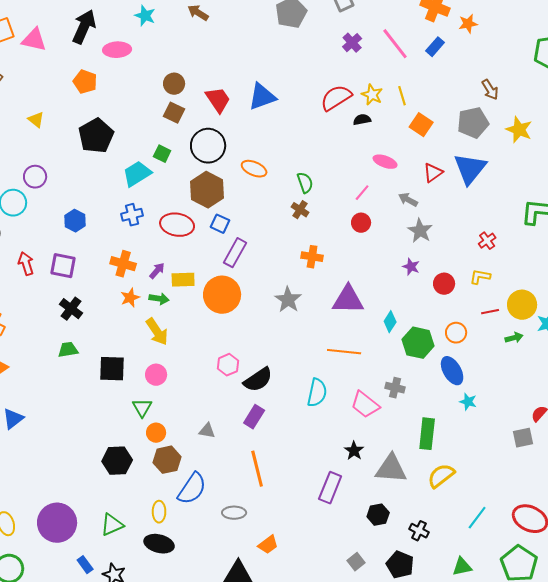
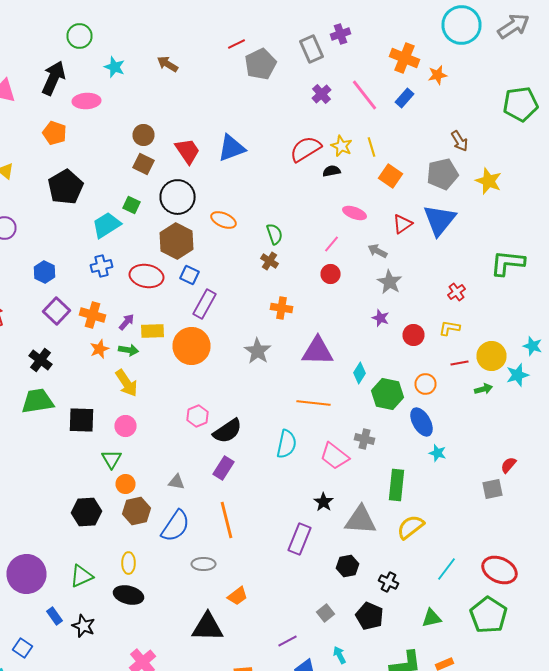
purple square: (63, 266) -> (56, 311), moved, turned 32
green trapezoid: (68, 350) -> (38, 401), size x1.6
blue semicircle: (192, 489) -> (176, 526), moved

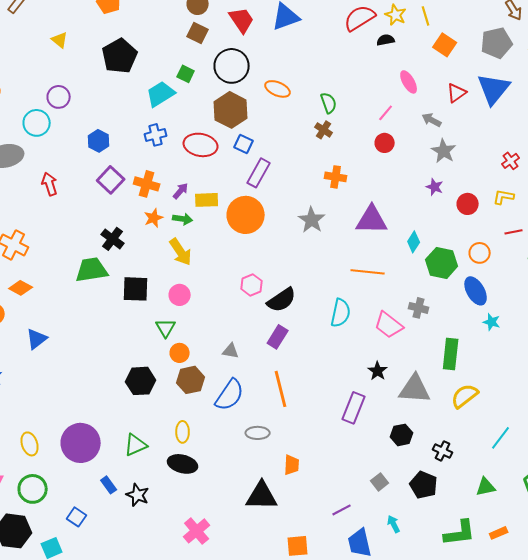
pink ellipse: (354, 213) -> (409, 82), turned 40
black cross: (40, 360) -> (113, 239), moved
orange trapezoid: (238, 596) -> (292, 465), turned -50

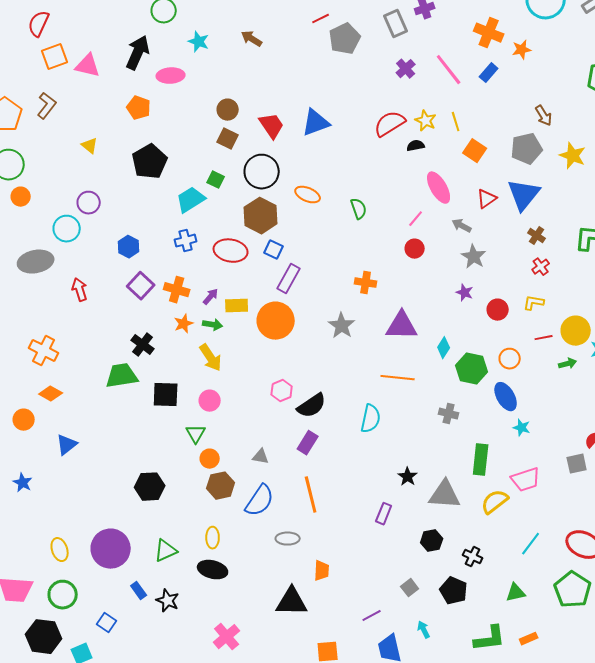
pink ellipse: (409, 82) -> (439, 188), size x1.4
brown cross: (324, 130) -> (537, 236), moved
pink trapezoid: (389, 325) -> (526, 480), moved, turned -56
black hexagon: (141, 381) -> (150, 487), moved
purple rectangle: (354, 408) -> (384, 514), size x0.7

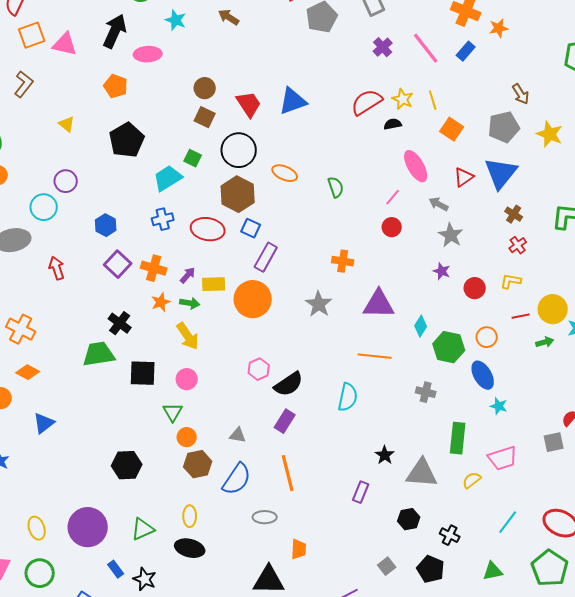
yellow semicircle: (495, 502) -> (472, 480), size x0.7

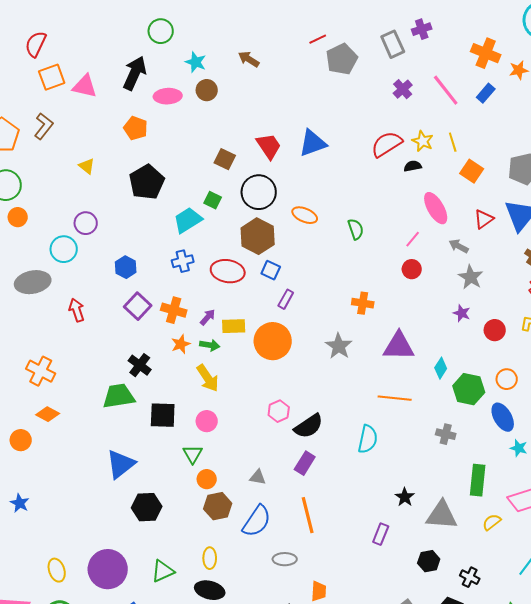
brown circle: (205, 88) -> (207, 90), moved
purple rectangle: (266, 257) -> (286, 299), size x0.7
blue triangle: (44, 423) -> (121, 464), moved, size x1.4

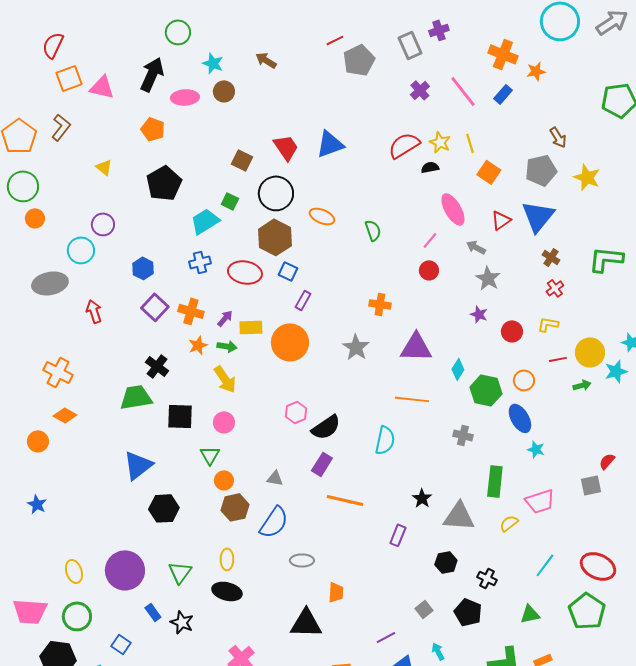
orange line: (308, 515) -> (345, 500), moved, turned -63
green triangle: (163, 571) -> (180, 572), turned -30

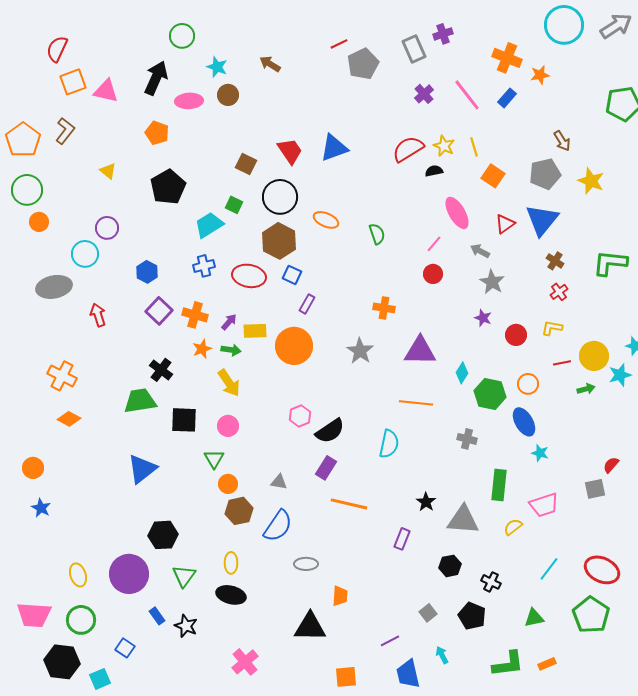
orange circle: (38, 441) -> (33, 468), moved
black hexagon: (164, 508) -> (163, 535), moved

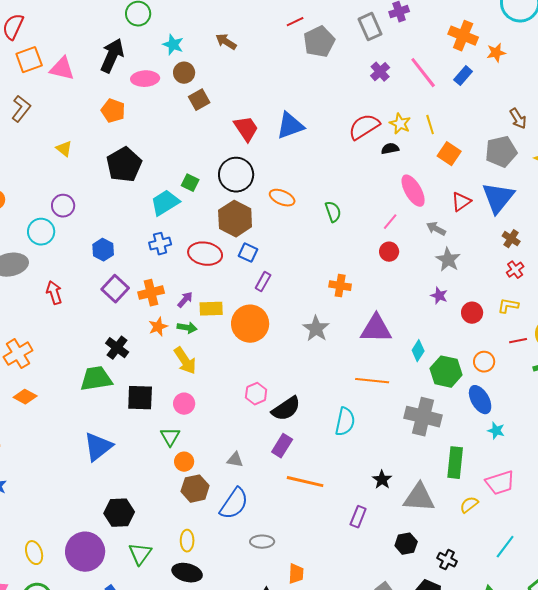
brown square: (246, 164) -> (199, 100), moved, turned 35
orange cross: (195, 315) -> (151, 293), turned -30
orange cross: (62, 376) -> (18, 354), turned 32
gray cross: (467, 439) -> (423, 417), size x1.8

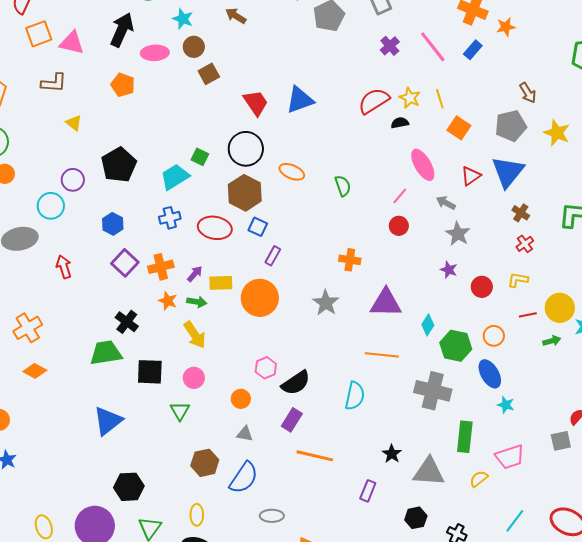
brown L-shape: (21, 109) -> (54, 83), moved, turned 56
black pentagon: (124, 165) -> (119, 165), moved
orange star: (158, 327) -> (168, 301), turned -30
orange circle: (184, 462) -> (241, 399), moved

